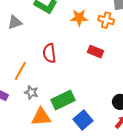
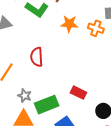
red rectangle: (96, 52) -> (78, 93), moved
gray star: (31, 92) -> (25, 96), moved

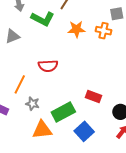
red semicircle: (37, 57) -> (48, 66), turned -84
gray star: (25, 96) -> (32, 104), moved

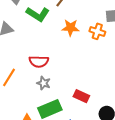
gray star: (32, 104) -> (44, 83), moved

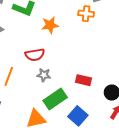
orange star: (71, 28) -> (50, 25), moved

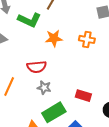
orange cross: (86, 14) -> (87, 39), moved

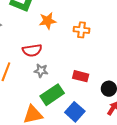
orange cross: (87, 39) -> (82, 30), moved

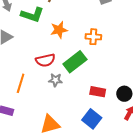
red rectangle: (81, 76) -> (98, 92), moved
green rectangle: (52, 95) -> (75, 62), moved

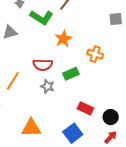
orange star: (59, 30) -> (63, 39), turned -30
green rectangle: (75, 62) -> (71, 74), size x0.7

